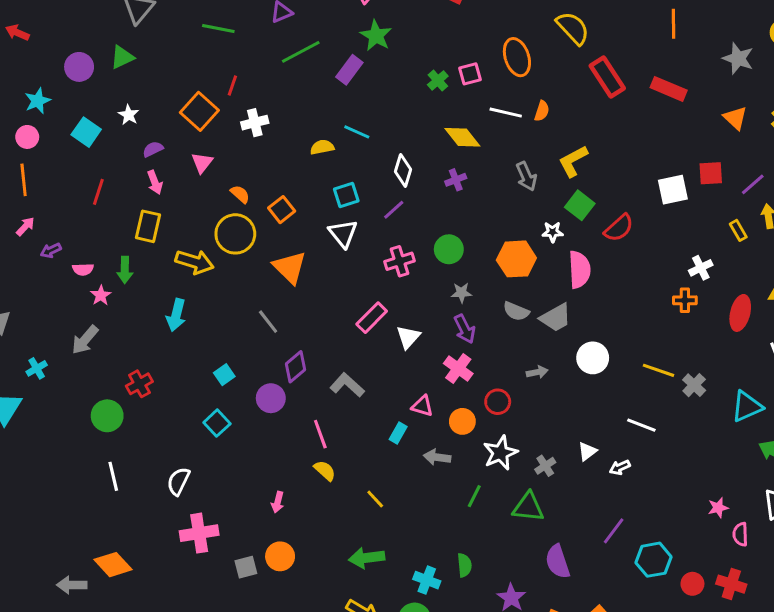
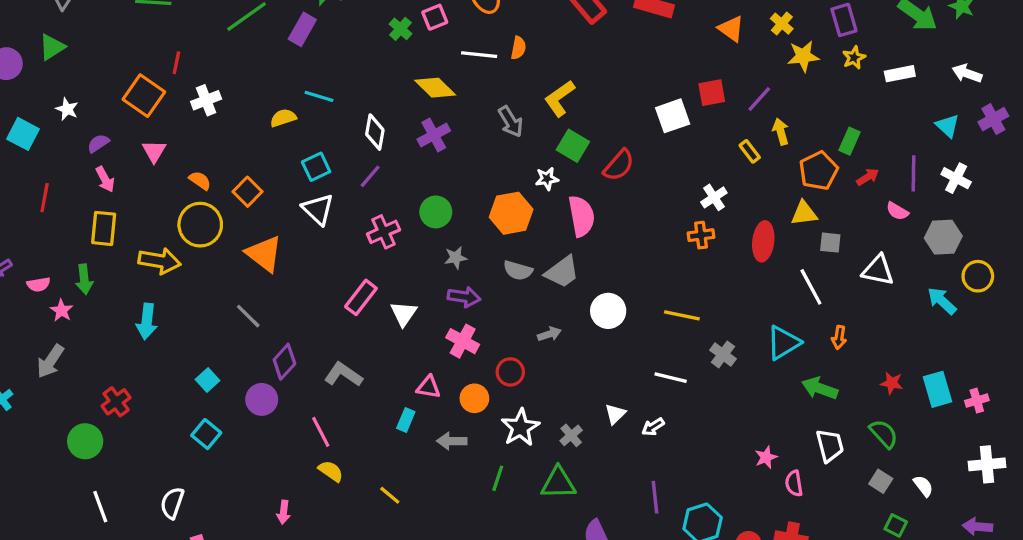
purple cross: (456, 180) -> (434, 135), size x1.4
purple arrow: (465, 329) -> (464, 297), turned -48
gray cross: (694, 385) -> (723, 354), moved
purple line: (614, 531) -> (655, 497), turned -36

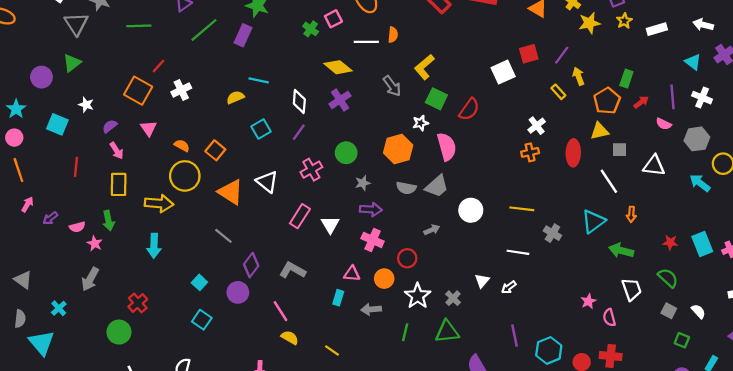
red line: (176, 63) -> (159, 66), turned 35
white triangle: (318, 209) -> (267, 182), moved

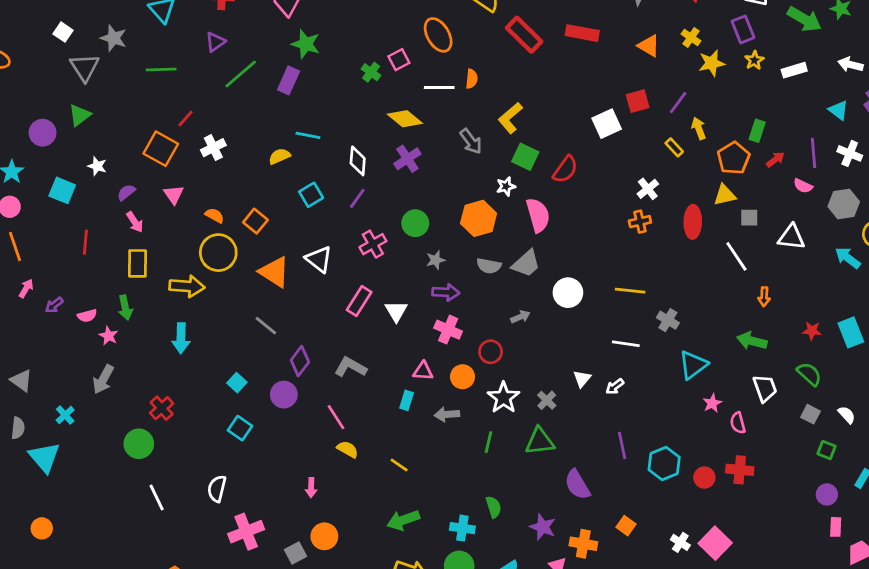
cyan triangle: (593, 221) -> (693, 365), moved

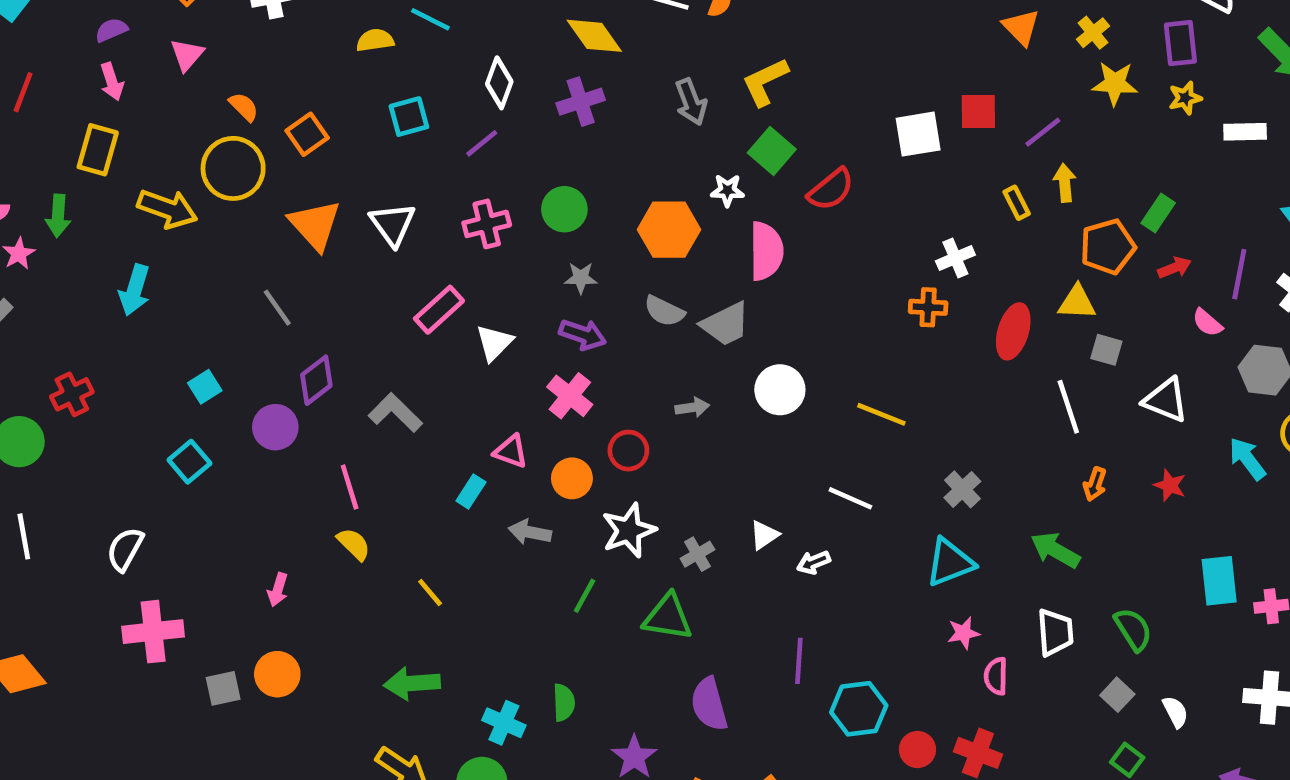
gray cross: (668, 320) -> (962, 489), moved
red star: (812, 331) -> (1170, 485), moved

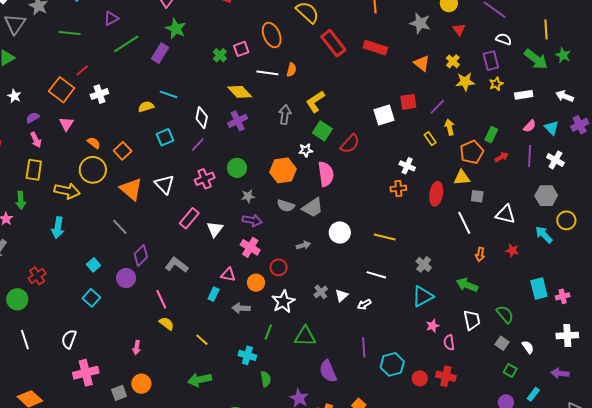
gray arrow: (691, 102) -> (285, 114), turned -144
white cross: (955, 258) -> (407, 166), turned -35
pink semicircle: (1207, 323) -> (530, 126), moved, turned -80
gray cross: (697, 554) -> (321, 292), moved
cyan cross: (504, 723) -> (247, 355), moved

